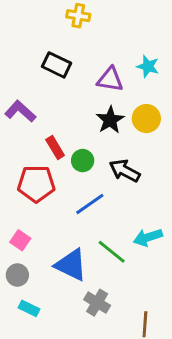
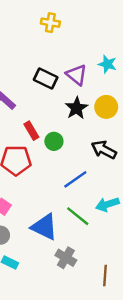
black rectangle: (57, 65) -> (46, 78), moved
purple triangle: (110, 79) -> (77, 75), turned 30
black arrow: (125, 171) -> (104, 150), moved
blue line: (90, 204) -> (75, 179), moved

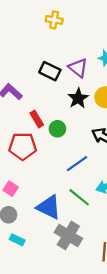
gray cross: (66, 258) -> (68, 235), size x1.4

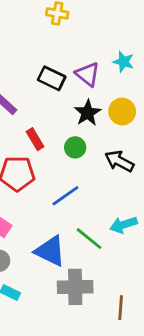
green circle: (57, 129) -> (75, 147), moved
blue line: (77, 164) -> (65, 196), moved
gray cross: (68, 235) -> (75, 287), turned -32

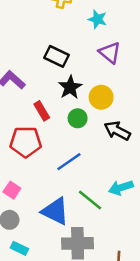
cyan star: (123, 62) -> (97, 19), moved
purple triangle: (88, 74) -> (110, 53), moved
yellow circle: (122, 111) -> (101, 97), moved
black star: (88, 113) -> (70, 87), moved

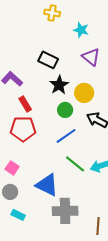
red rectangle: (42, 111) -> (25, 104), moved
blue line: (69, 162) -> (66, 136), moved
green line: (90, 200) -> (75, 164), moved

